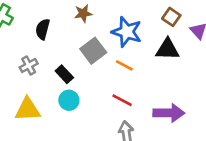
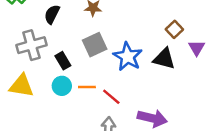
blue star: (127, 32) -> (128, 57), moved
gray cross: (29, 65) -> (31, 45), size x1.6
orange line: (124, 65) -> (87, 87), moved, turned -42

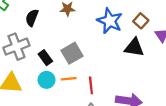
gray square: (95, 45) -> (72, 53), moved
blue star: (128, 57) -> (110, 21), moved
red line: (111, 97) -> (91, 85), turned 49

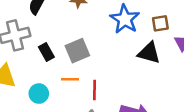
brown square: (141, 21) -> (160, 23), turned 32
cyan circle: (46, 80) -> (39, 94), moved

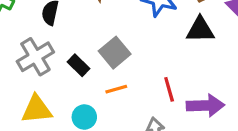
red line: (94, 90) -> (169, 89), moved

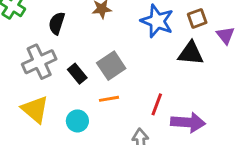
red line: (169, 89) -> (157, 104), turned 30
yellow triangle: (37, 109) -> (35, 109), turned 40

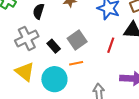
red line: (157, 104) -> (111, 45), moved
cyan circle: (77, 121) -> (54, 79), size x1.6

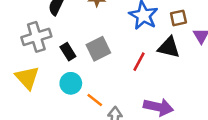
orange line: (76, 63) -> (95, 100), moved, turned 40
cyan circle: (54, 79) -> (71, 83), moved, size x0.7

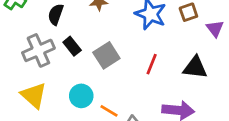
black triangle: (169, 47) -> (195, 67), moved
black rectangle: (68, 52) -> (72, 46), moved

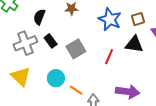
black triangle: (195, 67) -> (134, 44), moved

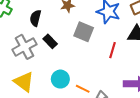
gray square: (76, 49) -> (84, 32), moved, turned -30

